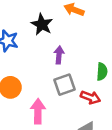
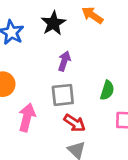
red arrow: (90, 97) -> (75, 123), moved

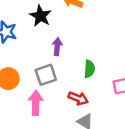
green semicircle: (107, 90) -> (89, 69), moved
gray square: (63, 95) -> (46, 75), moved

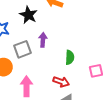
gray square: (46, 75) -> (23, 49), moved

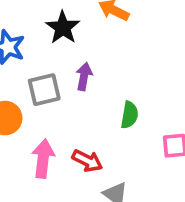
red arrow: (61, 82) -> (87, 161), moved

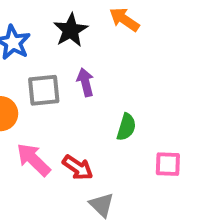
purple arrow: (84, 77) -> (85, 82), turned -32
pink arrow: (43, 159) -> (33, 160), turned -60

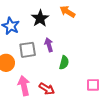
green semicircle: (126, 127) -> (64, 63), moved
pink arrow: (33, 160) -> (24, 86), turned 36

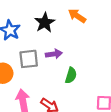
purple arrow: (49, 45) -> (54, 54), turned 96

